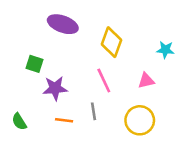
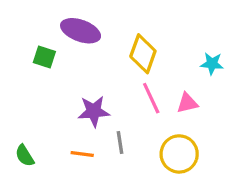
green square: (35, 64) -> (44, 57), moved
pink line: (104, 81) -> (151, 98), moved
purple star: (55, 88) -> (94, 111), moved

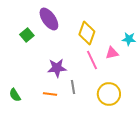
purple ellipse: (81, 31) -> (49, 19), turned 35
green square: (44, 57) -> (27, 35), turned 32
pink triangle: (187, 103) -> (112, 53), moved

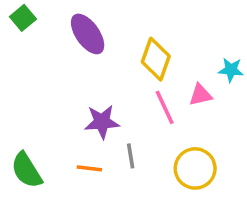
green square: (27, 35) -> (23, 18), moved
green semicircle: (15, 95) -> (27, 170), size x1.5

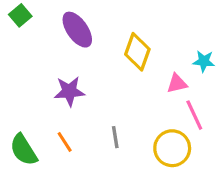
pink line: (165, 107) -> (194, 115), moved
purple star: (102, 122) -> (69, 91), moved
orange line: (89, 168) -> (65, 142), moved, turned 50

